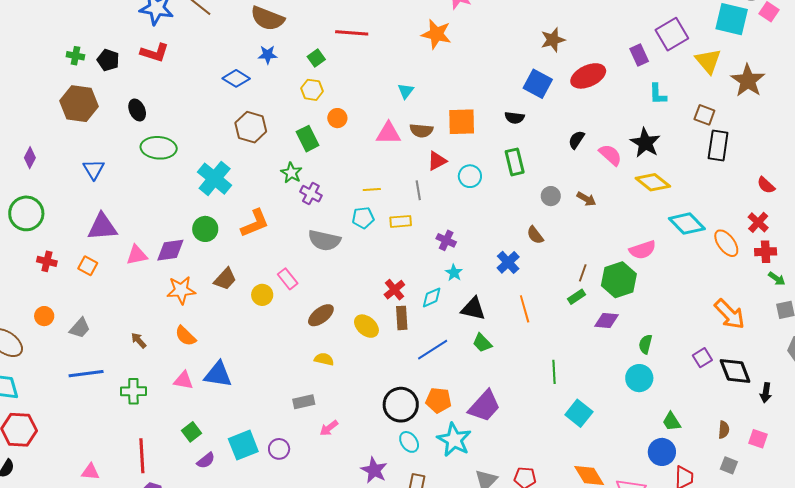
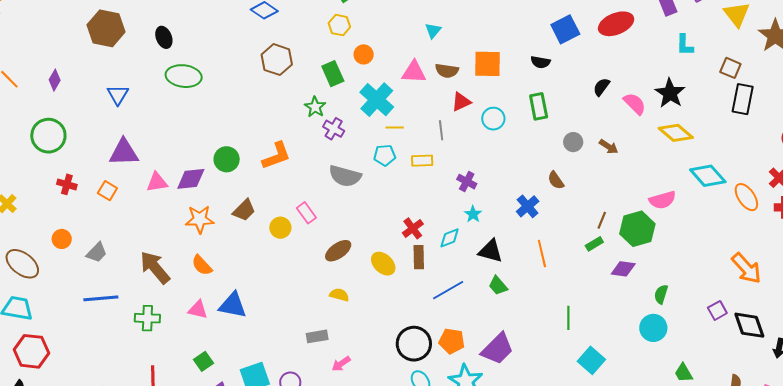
blue square: (538, 84) -> (565, 29), turned 32
cyan cross: (215, 179) -> (377, 100), moved
brown arrow: (139, 340) -> (155, 268), size x2.0

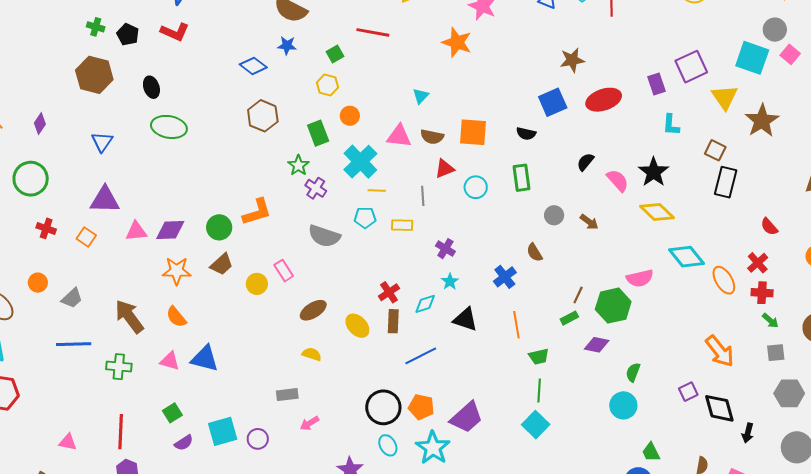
green circle: (227, 159) -> (219, 227), moved
green trapezoid: (498, 286) -> (539, 356), moved, turned -65
cyan square: (591, 360) -> (536, 425), moved

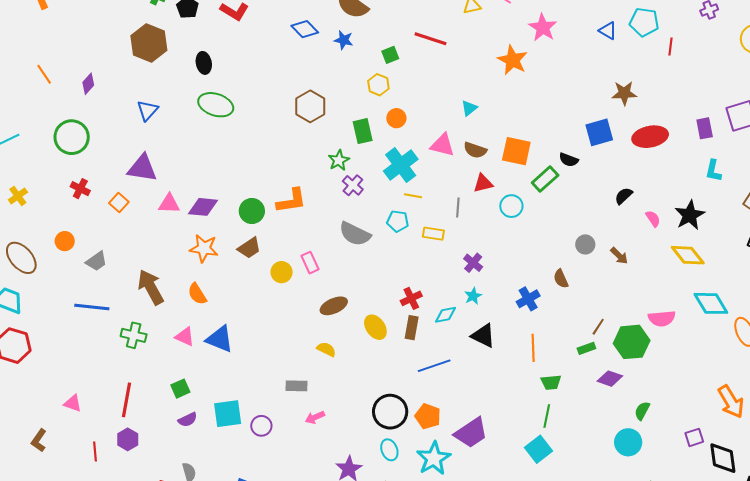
blue diamond: (253, 66) -> (305, 29), moved
green rectangle: (522, 178) -> (545, 179), moved, turned 48
pink semicircle: (618, 180) -> (653, 219), size x0.7

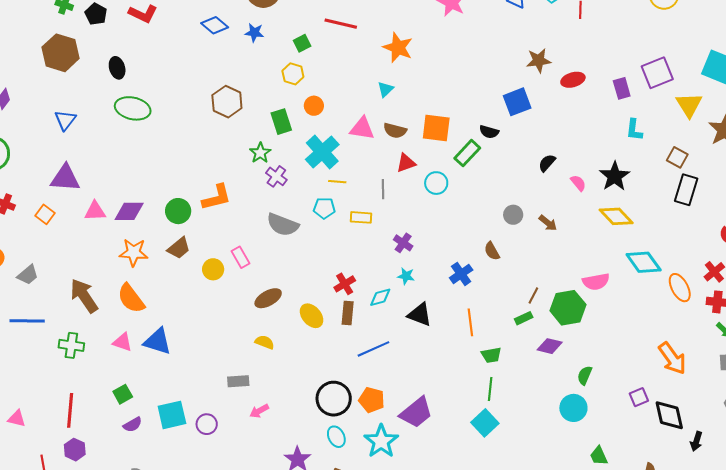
orange star: (513, 60) -> (398, 48), moved
red ellipse: (650, 137) -> (573, 80), moved, size x0.7
orange semicircle: (197, 294) -> (131, 298), size x1.4
cyan star: (473, 296) -> (406, 276), turned -30

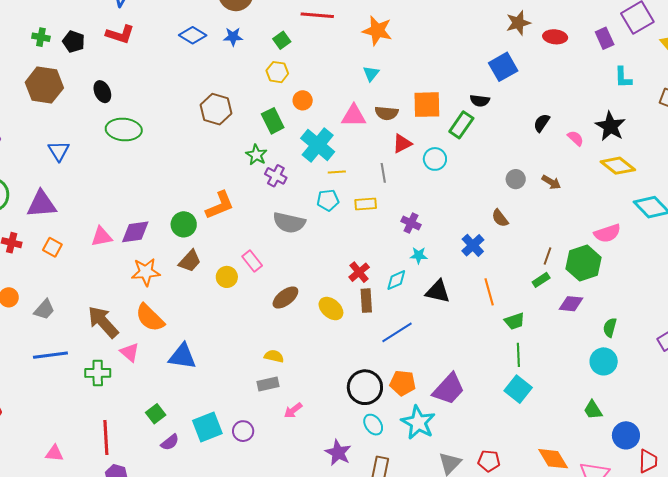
red ellipse: (573, 80) -> (555, 37), turned 30
purple triangle: (65, 178) -> (42, 204), moved
pink triangle: (122, 342) -> (130, 352), moved, turned 30
yellow semicircle: (265, 342) -> (274, 356), moved
green trapezoid: (599, 456) -> (593, 410), moved

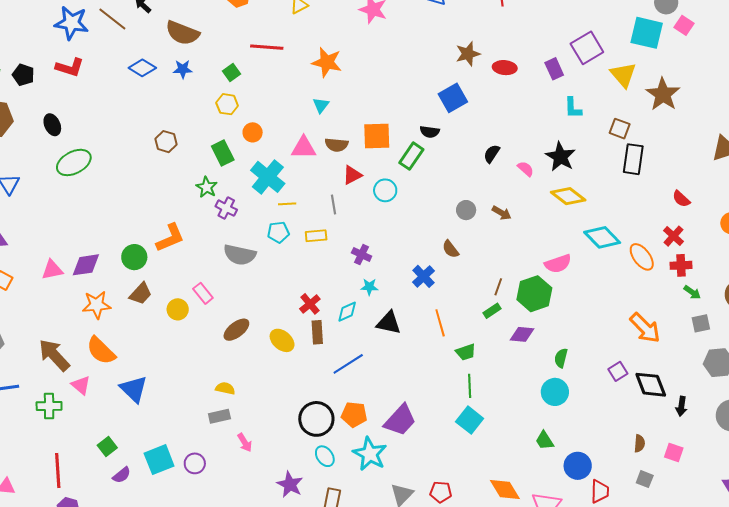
brown hexagon: (216, 109) -> (166, 142), size x0.7
green ellipse: (124, 129) -> (74, 162), turned -32
blue triangle: (182, 356) -> (134, 389), turned 36
pink arrow: (293, 410) -> (245, 442), turned -84

